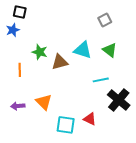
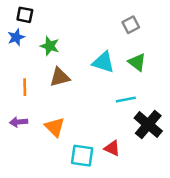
green star: (40, 52) -> (50, 46), moved
brown triangle: (60, 62) -> (60, 77), moved
purple arrow: (18, 106) -> (19, 122), moved

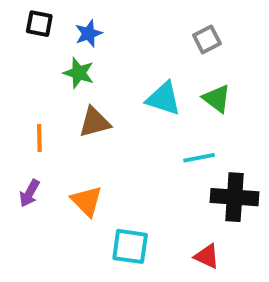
blue star: (16, 37) -> (89, 33), moved
purple arrow: (19, 122) -> (29, 193), turned -56
black cross: (148, 124) -> (235, 197), turned -36
red triangle: (112, 148) -> (207, 256), moved

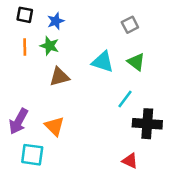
orange line: (39, 138) -> (25, 47), moved
cyan line: (199, 158) -> (125, 99), turned -42
purple arrow: (29, 193) -> (19, 121), size x1.5
cyan square: (130, 246) -> (32, 155), moved

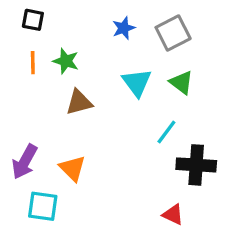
blue star: (56, 21) -> (124, 28), moved
gray square: (130, 25) -> (173, 33), size x1.5
cyan triangle: (103, 62) -> (137, 82), turned 35

